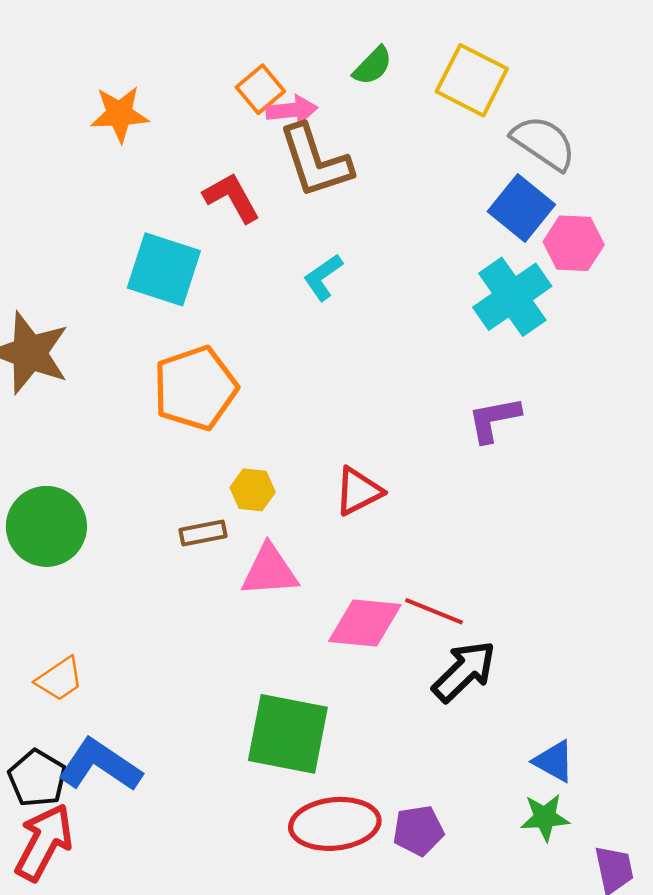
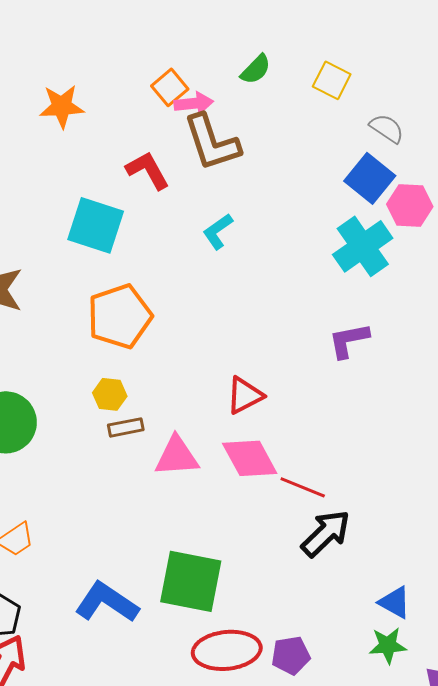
yellow square: (472, 80) -> (332, 80), size x0.7
gray semicircle: (544, 143) -> (387, 128), size x0.7
yellow hexagon: (253, 490) -> (110, 394), moved
pink diamond: (365, 623) -> (250, 458), moved, turned 56
blue L-shape: (100, 765) -> (107, 602), moved

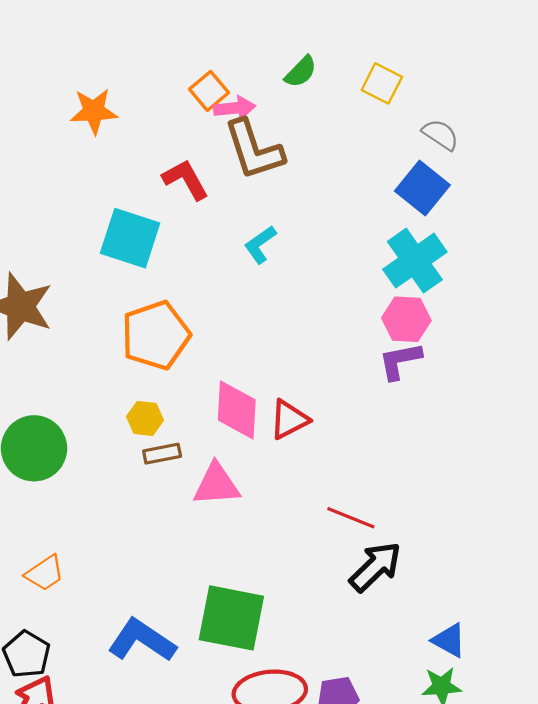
pink hexagon: (410, 205) -> (406, 319), moved
pink diamond: (250, 458) -> (237, 410), moved, turned 32

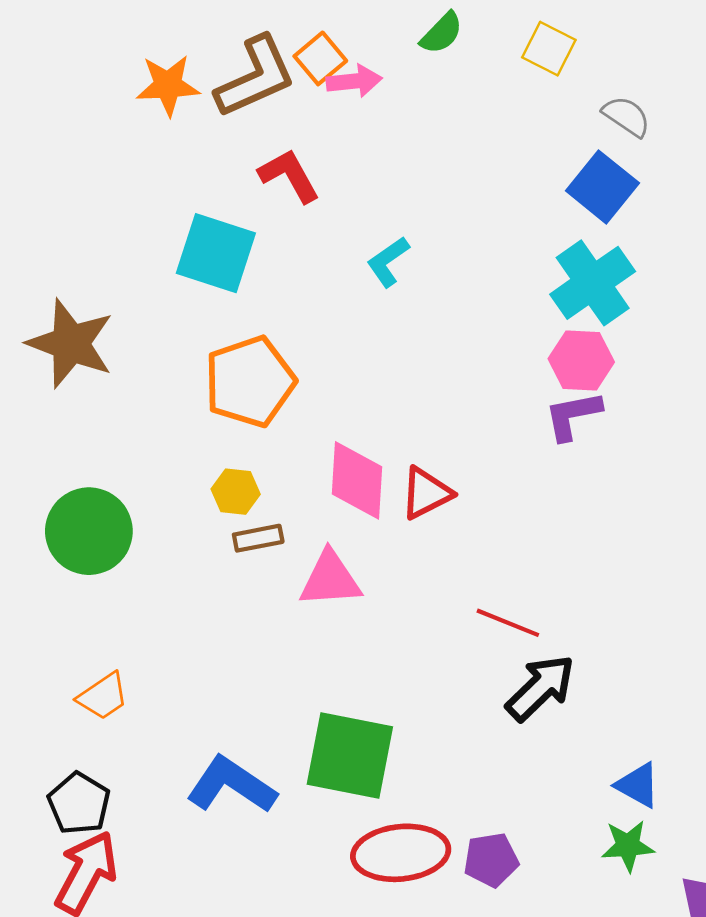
brown L-shape: (254, 150) -> (255, 77), moved, turned -96

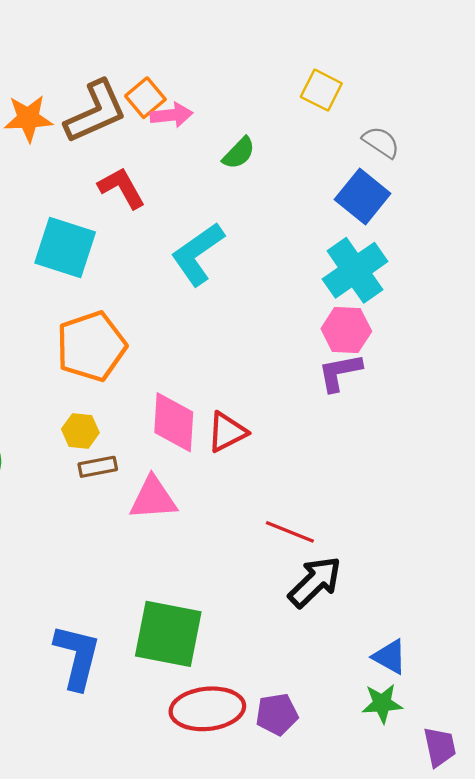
green semicircle: (442, 33) -> (239, 153), moved
cyan L-shape: (388, 262) -> (198, 254), size x1.6
blue L-shape: (231, 785) -> (77, 657), turned 70

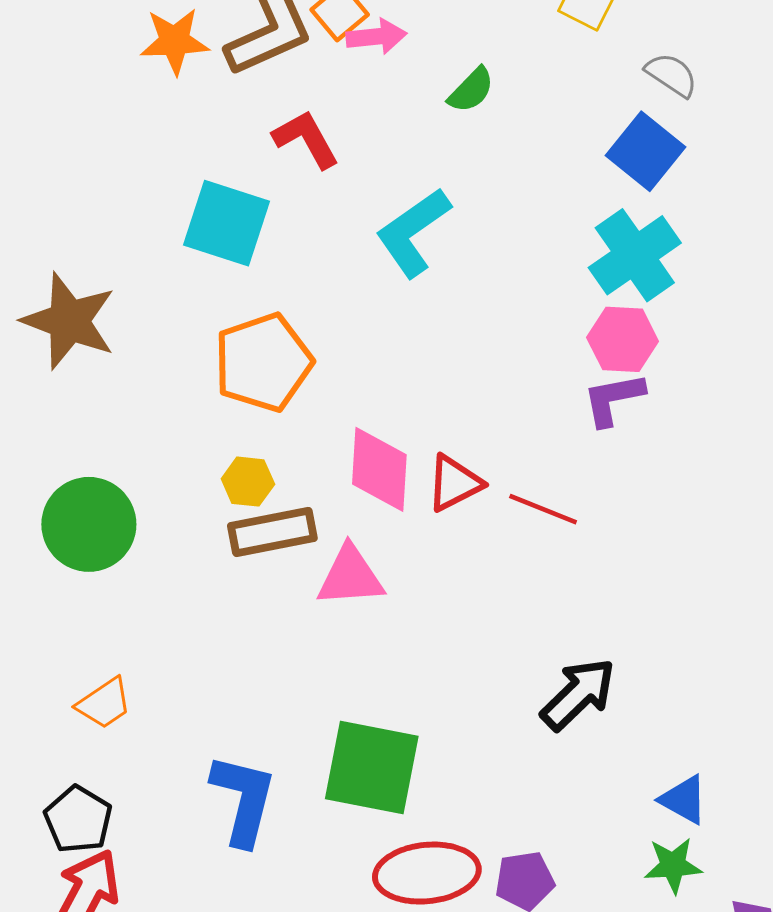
brown rectangle: (98, 467) -> (272, 532), size x1.6
red line: (290, 532) -> (543, 509), moved

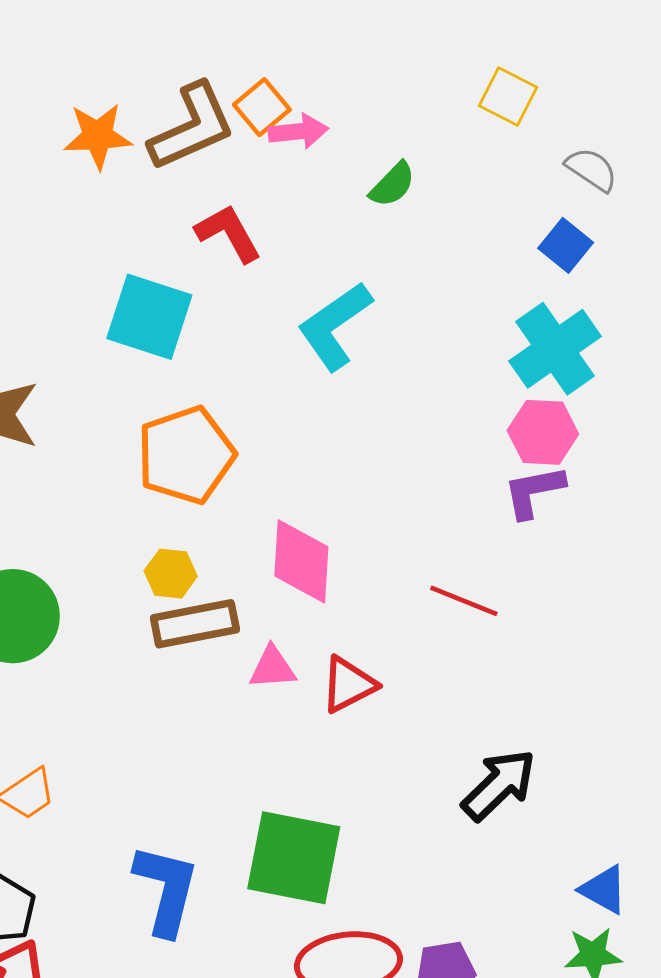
blue square: (646, 151) -> (566, 245), size x0.7
red triangle: (454, 483) -> (348, 685), moved
pink triangle: (350, 576) -> (272, 668), size x0.7

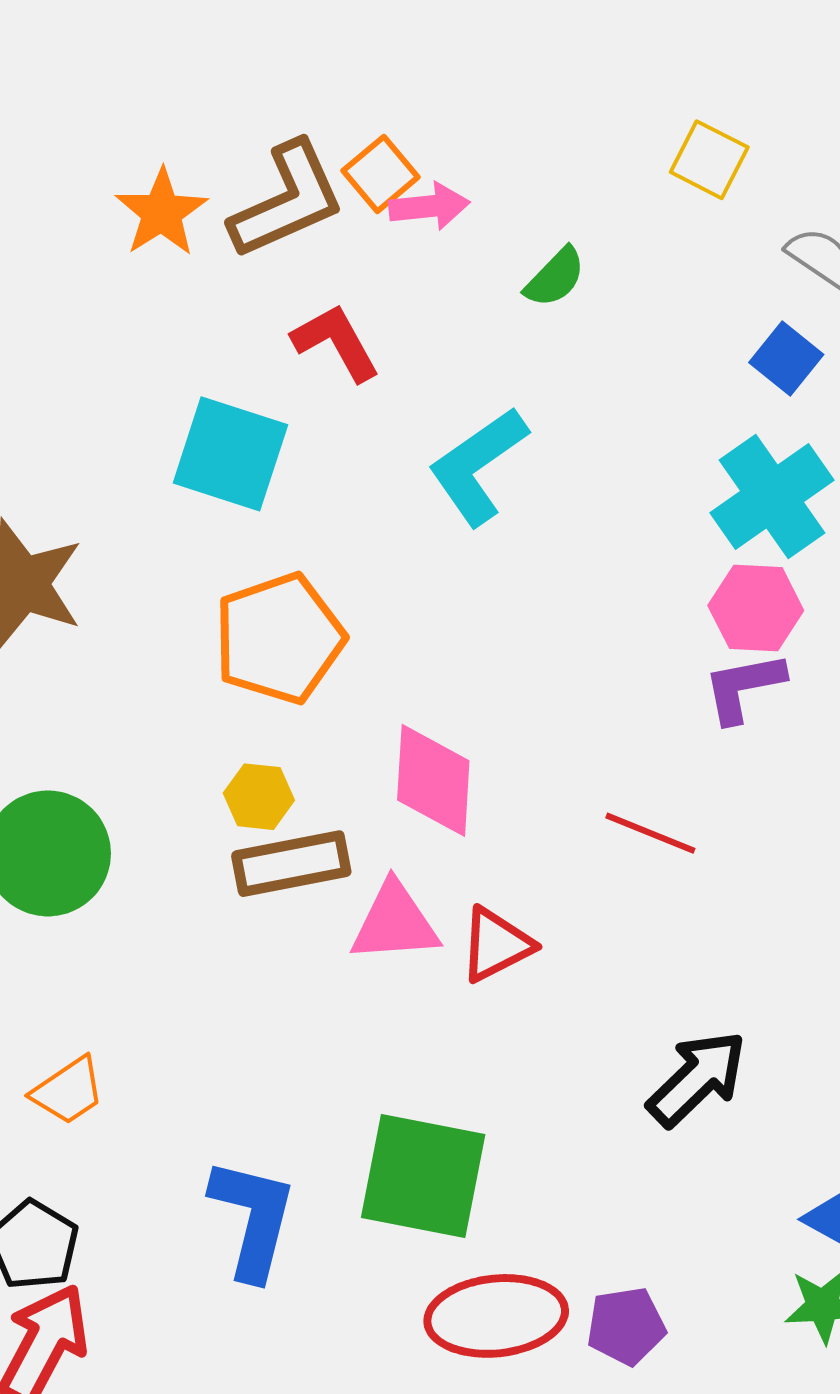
orange star: (98, 136) -> (161, 212), turned -30
pink triangle: (272, 668) -> (395, 922), size x1.4

